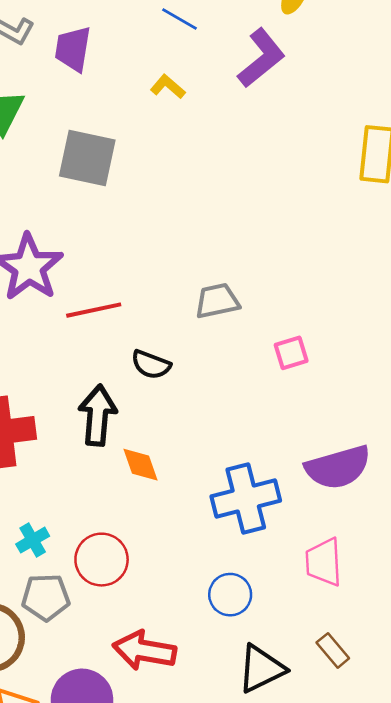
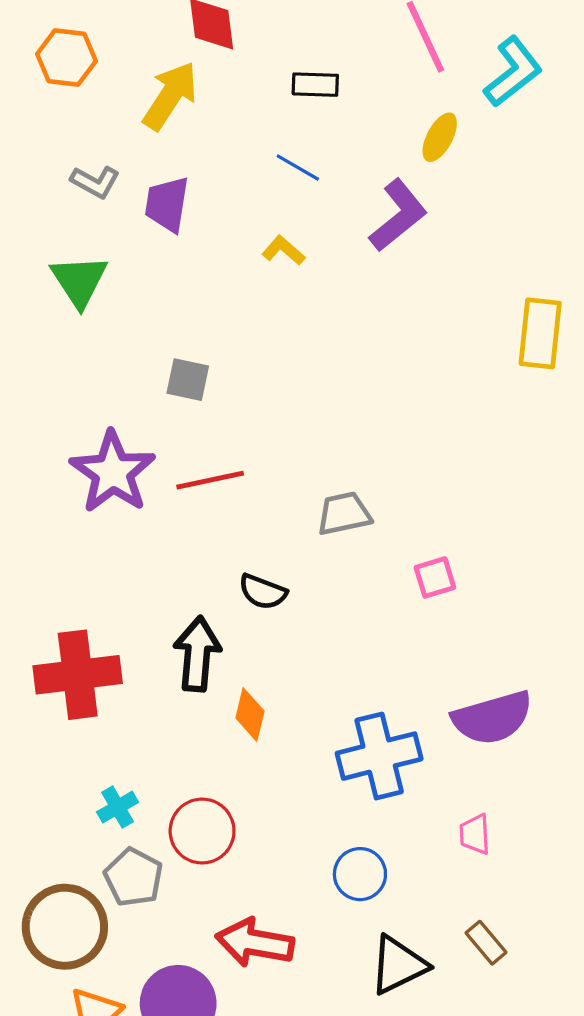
gray square: (87, 158) -> (188, 380), moved, size x0.6
red line: (94, 310) -> (210, 480), moved
orange diamond: (141, 465) -> (250, 715), turned 33
pink trapezoid: (324, 562) -> (475, 834), size x0.7
gray pentagon: (46, 597) -> (133, 877), turned 30

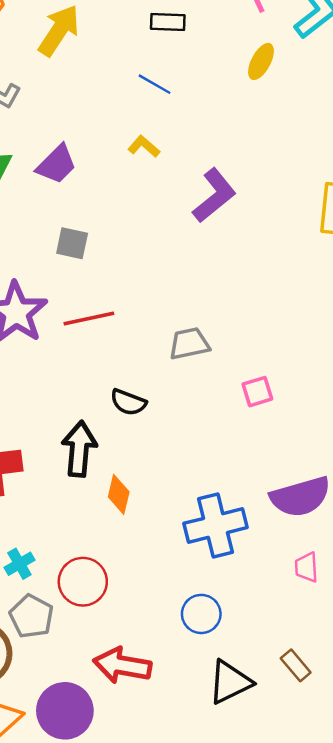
purple trapezoid: (167, 204) -> (57, 164), moved, turned -144
purple L-shape: (398, 215) -> (214, 195), moved
pink trapezoid: (475, 834) -> (306, 567), moved

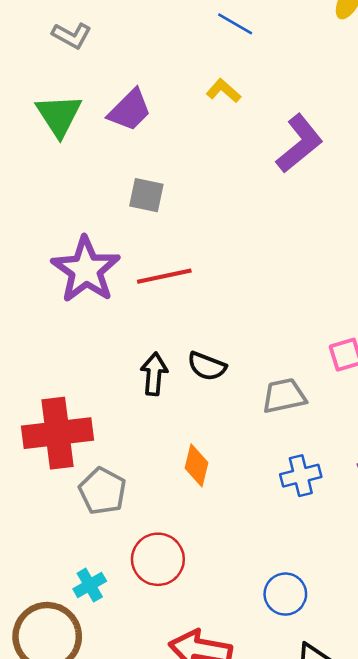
gray trapezoid: (189, 344) -> (284, 396), moved
black arrow: (79, 449) -> (154, 374), moved, size x0.7
blue cross: (216, 525) -> (301, 476), moved, size x0.6
cyan cross: (19, 564) -> (90, 585), moved
gray pentagon: (31, 616) -> (103, 491), moved

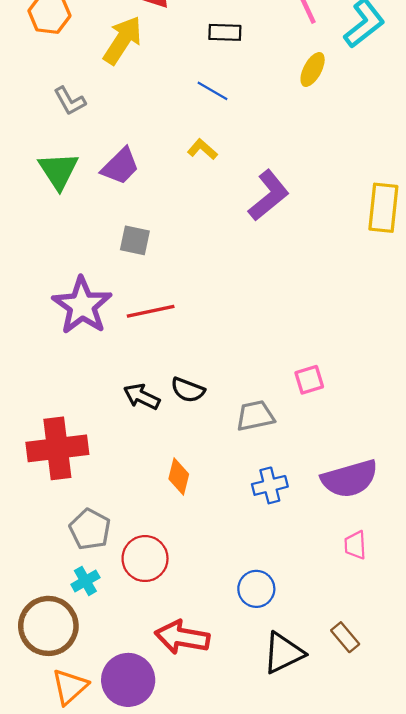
gray L-shape: (72, 35) -> (70, 101), turned 32
black arrow: (154, 374) -> (142, 397), turned -69
gray pentagon: (103, 491) -> (90, 529), moved

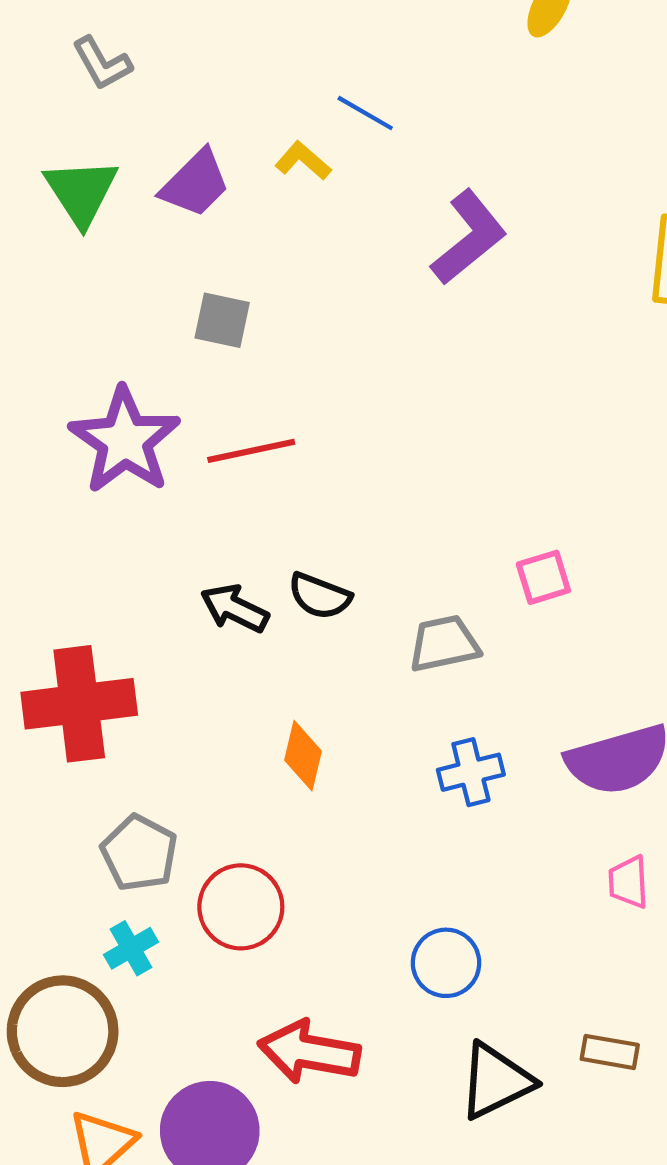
blue line: (212, 91) -> (365, 113), moved
yellow L-shape: (202, 149) -> (303, 161), moved
brown rectangle: (345, 637) -> (610, 1052), turned -40

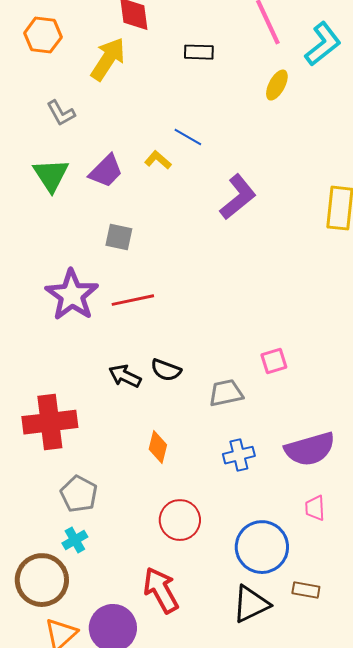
red circle: (241, 907) -> (180, 520), moved
blue circle: (446, 963) -> (262, 547), moved, size x1.6
red arrow: (309, 1052) -> (161, 590), turned 51

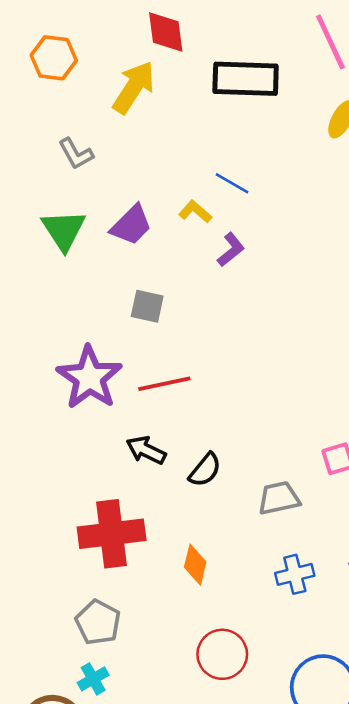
black rectangle: (199, 52) -> (246, 79), size x1.8
purple L-shape: (238, 197) -> (231, 250), moved, size x0.6
black semicircle: (166, 370) -> (205, 470), turned -72
black arrow: (125, 376) -> (146, 450), moved
red cross: (50, 422) -> (112, 534), moved

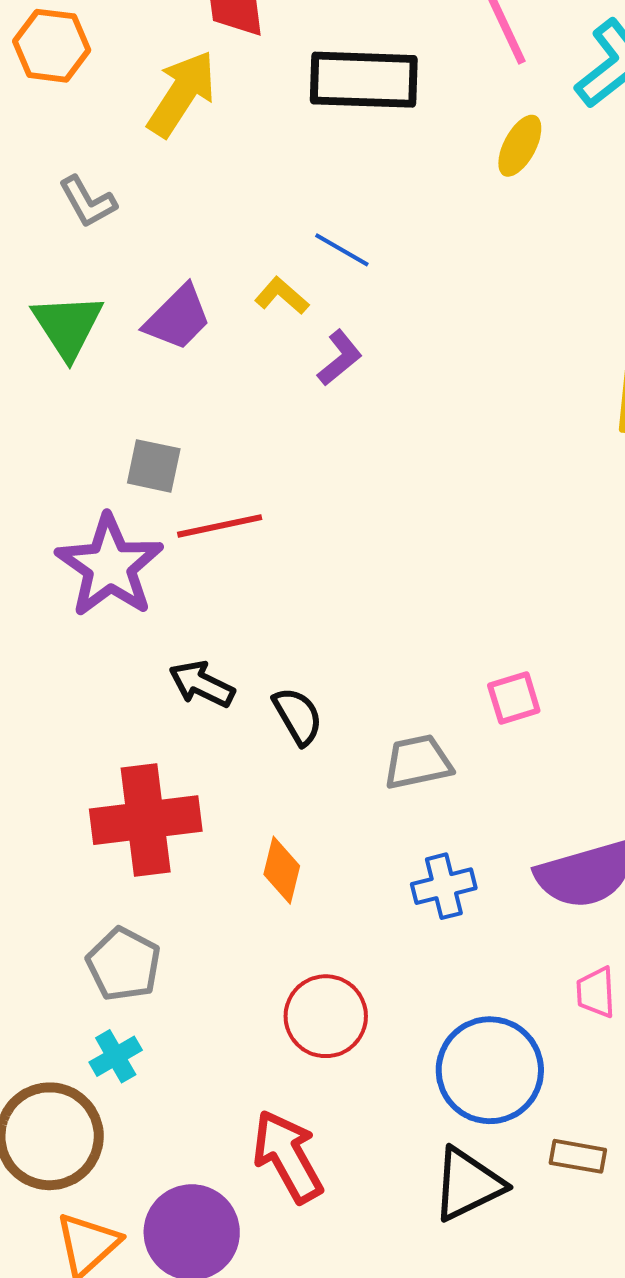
gray square: (147, 306) -> (154, 466), moved
red line: (164, 384) -> (220, 526), moved
black semicircle: (205, 470) -> (298, 716), turned -69

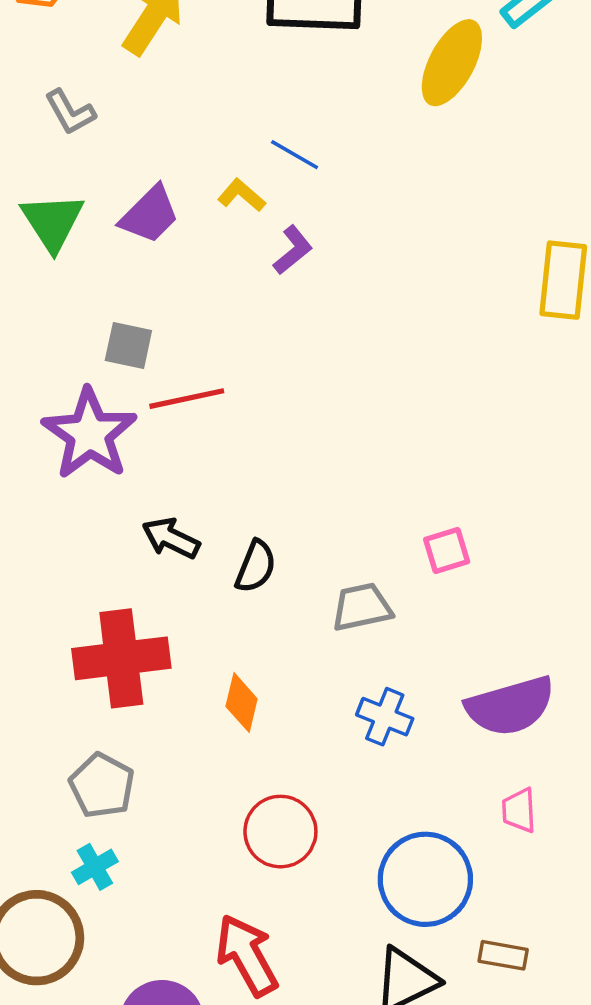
yellow ellipse: (520, 146) -> (452, 63), size x1.6
black semicircle: (298, 716) -> (256, 566), turned 52
blue cross: (444, 886) -> (385, 717), turned 36

